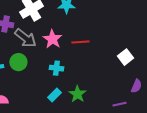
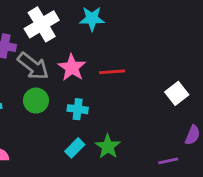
green circle: (18, 62) -> (36, 101), moved

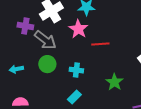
pink star: (72, 68) -> (78, 29), moved
green star: (108, 147) -> (114, 82), moved

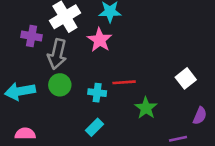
gray arrow: (45, 40) -> (57, 54), turned 65
red line: (100, 44) -> (124, 82), moved
cyan arrow: (16, 69) -> (20, 91), size x1.6

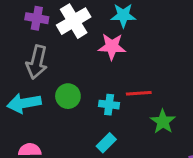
purple cross: (32, 36) -> (37, 18), moved
pink star: (100, 40) -> (112, 47), turned -30
gray arrow: (57, 54) -> (37, 62), moved

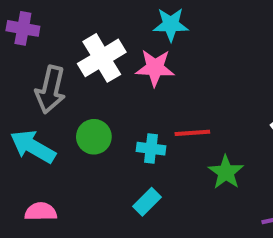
purple cross: (37, 18) -> (23, 28), moved
white cross: (74, 21) -> (102, 58), moved
cyan arrow: (24, 103) -> (33, 147), turned 40

